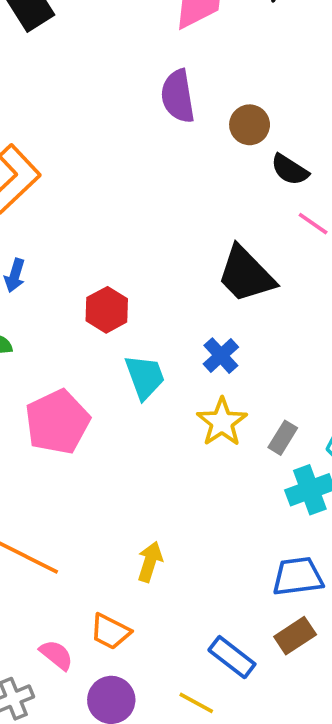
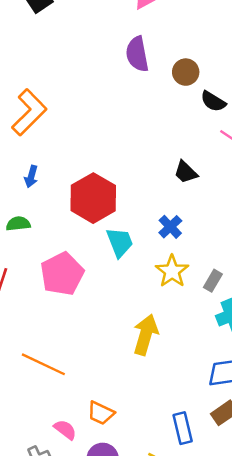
black trapezoid: (246, 275) -> (186, 172), size x0.6
red hexagon: (107, 310) -> (93, 198), size x1.6
yellow arrow: (150, 562) -> (146, 335), moved, size x1.5
blue rectangle: (232, 657) -> (183, 428), turned 40

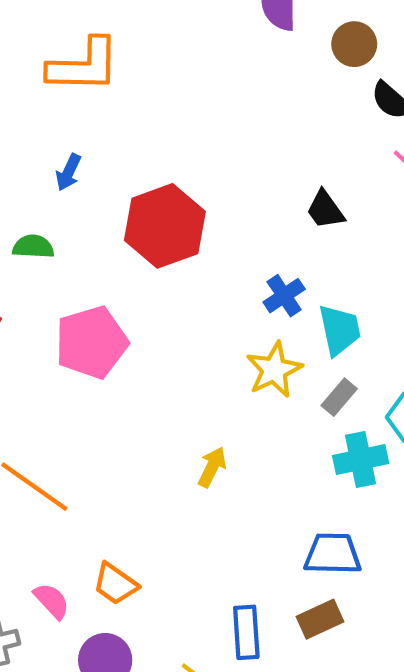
orange L-shape: (29, 112) -> (84, 66), turned 36
cyan trapezoid: (120, 242) -> (339, 330), moved
yellow arrow: (146, 335) -> (212, 467), size x0.6

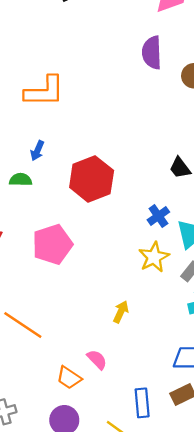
green semicircle: (33, 247) -> (21, 180), moved
pink semicircle: (52, 601) -> (97, 360), moved

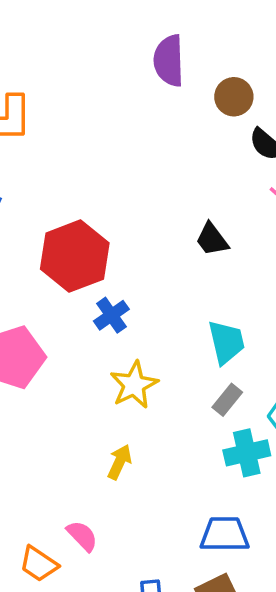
blue cross: (158, 216) -> (111, 315), moved
yellow star: (154, 257) -> (134, 385), moved

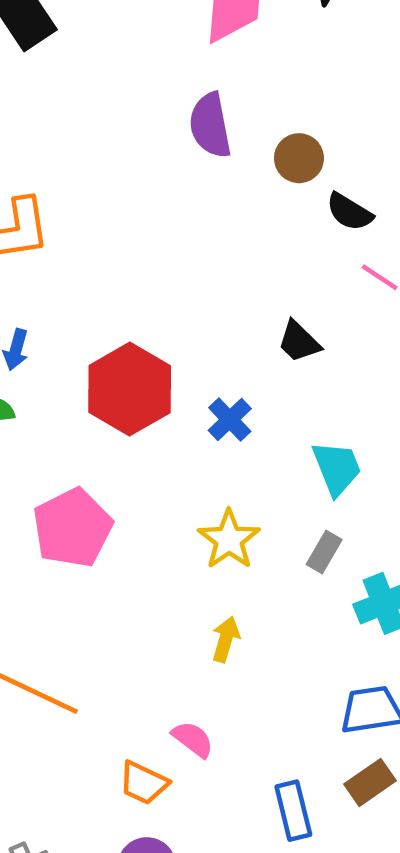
blue cross: (111, 315) -> (230, 420), moved
gray rectangle: (227, 400) -> (324, 552), moved

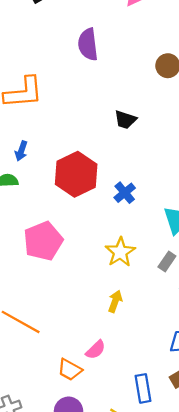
purple semicircle: (210, 125) -> (88, 44), moved
black trapezoid: (299, 342) -> (125, 120), moved, turned -30
pink semicircle: (193, 739) -> (96, 350), turned 95

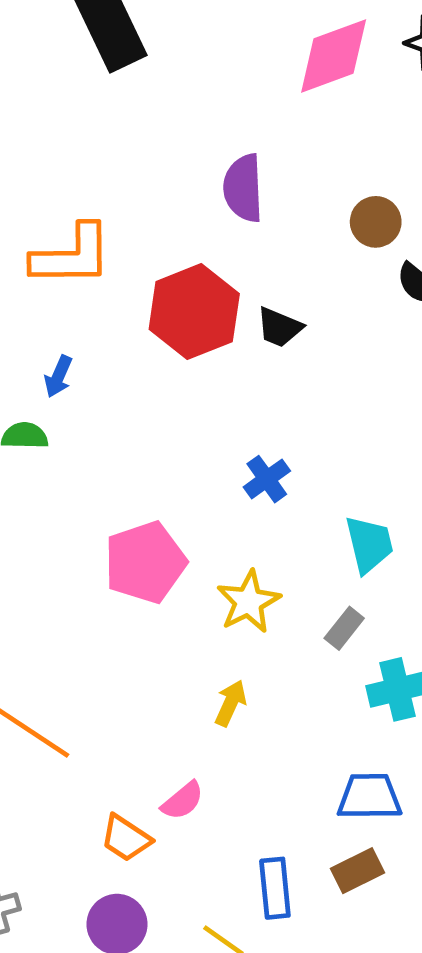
purple semicircle: (88, 44) -> (243, 188), moved
red hexagon: (76, 174) -> (194, 312), moved
pink pentagon: (43, 241) -> (145, 562), moved

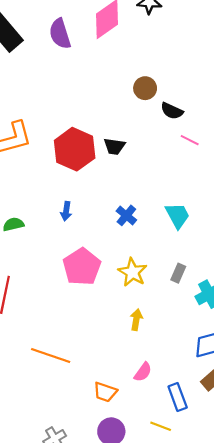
purple semicircle: (243, 188) -> (60, 34), moved
blue arrow: (58, 376) -> (66, 211), moved
cyan trapezoid: (369, 544) -> (177, 216), moved
pink semicircle: (183, 801) -> (143, 372), moved

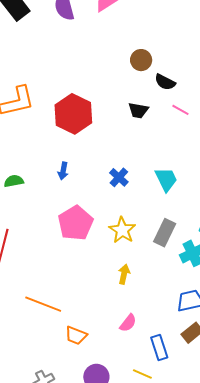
black trapezoid: (114, 146) -> (138, 110), moved
gray rectangle: (178, 273) -> (165, 233), size x1.5
orange trapezoid: (105, 392) -> (76, 335), moved

